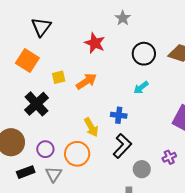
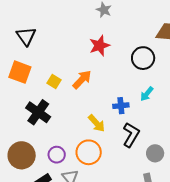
red star: (95, 43) -> (99, 46), moved, turned -30
black circle: (144, 54) -> (143, 58), moved
yellow square: (59, 77) -> (54, 82), turned -32
cyan arrow: (141, 88) -> (147, 94), moved

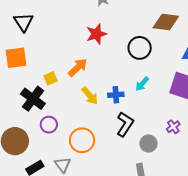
orange square: (20, 72) -> (16, 58), turned -30
yellow square: (54, 82) -> (51, 78), moved, turned 32
yellow arrow: (97, 123) -> (90, 96), moved
purple circle: (57, 155) -> (49, 125), moved

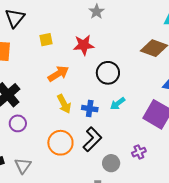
black circle: (140, 48) -> (108, 73), moved
yellow square: (51, 78) -> (46, 40), moved
orange circle: (82, 140) -> (60, 143), moved

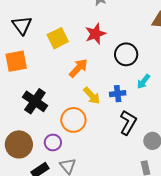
yellow square: (46, 40) -> (58, 38), size x1.5
purple circle: (18, 123) -> (53, 142), moved
orange circle: (60, 143) -> (73, 120), moved

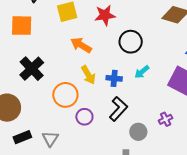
orange arrow: (78, 68) -> (81, 45), turned -115
purple circle: (53, 142) -> (84, 117), moved

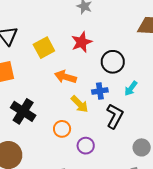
blue cross: (114, 78) -> (100, 91), moved
orange circle: (65, 95) -> (62, 129), size x0.7
black L-shape: (118, 109) -> (115, 116), moved

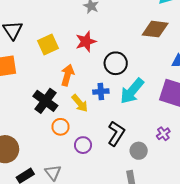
orange arrow: (65, 77) -> (67, 75), turned 85
cyan arrow: (131, 88) -> (132, 91), size x1.8
black cross: (23, 111) -> (45, 101), moved
black L-shape: (115, 116) -> (116, 133), moved

